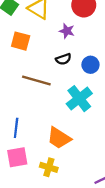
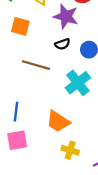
purple star: (67, 31) -> (66, 16), size x1.6
yellow cross: (49, 167) -> (70, 150), moved

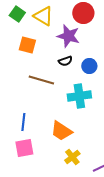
cyan cross: (78, 83) -> (79, 96), turned 30
yellow cross: (70, 150) -> (72, 157), turned 35

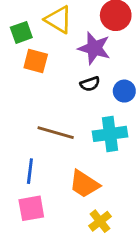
green square: (17, 14) -> (21, 32), moved, turned 35
brown line: (41, 80) -> (56, 133), moved

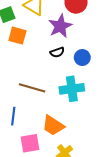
purple star: (94, 48) -> (60, 26), turned 30
pink square: (31, 208) -> (30, 143), moved

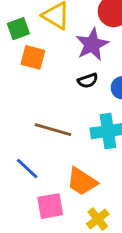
blue line: (13, 116) -> (27, 169), turned -54

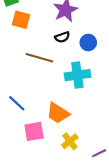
brown line: (53, 130) -> (39, 58), moved

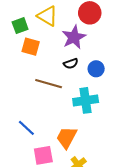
orange trapezoid: (58, 113) -> (67, 137), turned 85

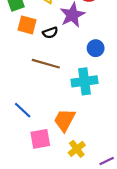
black semicircle: (71, 64) -> (50, 33), moved

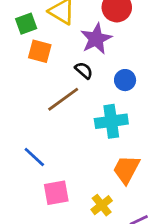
black semicircle: (50, 33) -> (84, 70), moved, turned -120
brown line: (46, 64) -> (63, 99), turned -52
orange trapezoid: (65, 120) -> (126, 169), moved

